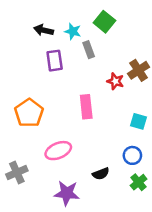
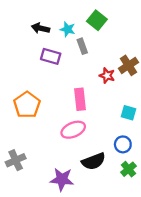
purple rectangle: (55, 61) -> (51, 56), turned -66
pink ellipse: (58, 151) -> (73, 130), moved
black semicircle: (101, 174) -> (94, 161), size x1.5

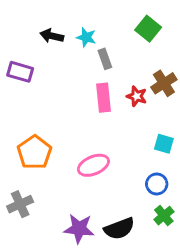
green square: (97, 20) -> (148, 29), moved
purple rectangle: (51, 56) -> (20, 72), moved
pink rectangle: (80, 99) -> (104, 98), moved
orange pentagon: (27, 105) -> (34, 152), moved
black semicircle: (94, 161) -> (119, 229), moved

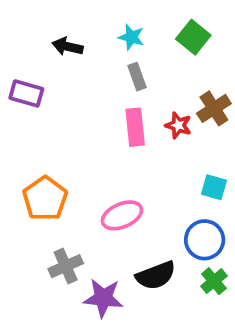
cyan star: (86, 37) -> (131, 37), moved
blue circle: (157, 184) -> (205, 240), size x1.4
gray cross: (20, 204) -> (66, 266), moved
black semicircle: (119, 229) -> (156, 275), moved

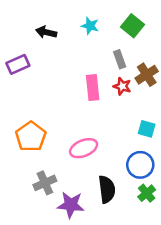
gray rectangle: (137, 77) -> (120, 59), moved
purple rectangle: (26, 93) -> (18, 64), turned -40
black semicircle: (156, 275) -> (107, 189), turned -76

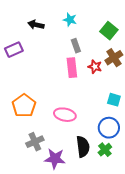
green square: (133, 26) -> (109, 31), moved
gray rectangle: (120, 59) -> (76, 46), moved
pink ellipse: (84, 148) -> (65, 115), turned 35
green cross: (147, 193) -> (105, 150), moved

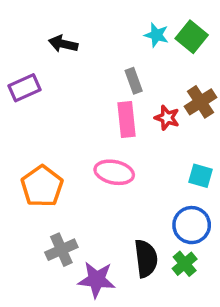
cyan star: (70, 20) -> (156, 35), moved
green square: (109, 31) -> (192, 37), moved
pink ellipse: (65, 115) -> (114, 172), moved

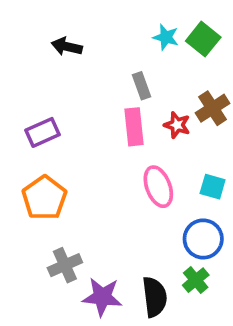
purple rectangle: (24, 88) -> (42, 132), moved
pink ellipse: (114, 172) -> (158, 187), moved, turned 57
black semicircle: (146, 258) -> (155, 297), moved

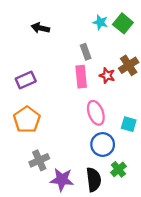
cyan square: (213, 187) -> (129, 124), moved
blue circle: (203, 239) -> (103, 145), moved

